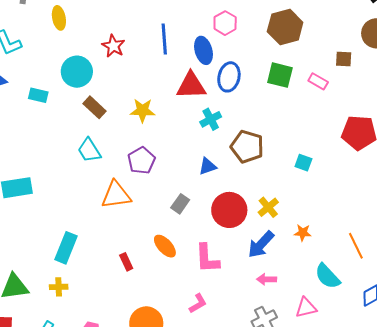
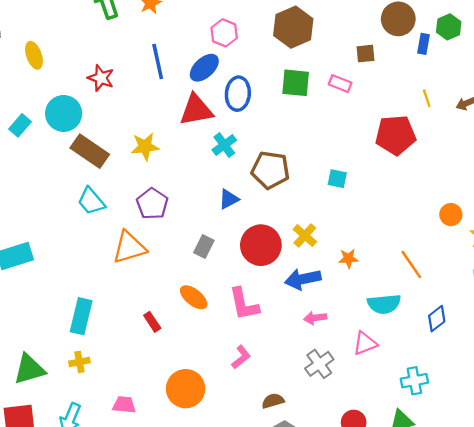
blue ellipse: (203, 50) -> (204, 68), turned 72
cyan rectangle: (38, 95) -> (20, 125), moved, turned -54
brown rectangle: (94, 107) -> (90, 151), size x1.4
blue arrow: (261, 244) -> (303, 279), turned 44
cyan semicircle: (327, 276) -> (384, 304), turned -44

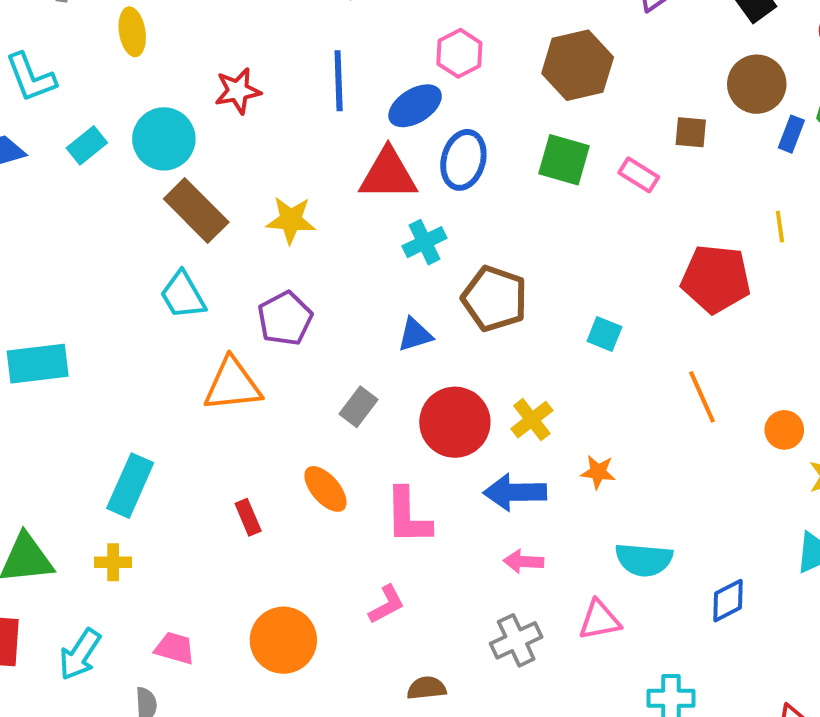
red star: (101, 78) -> (238, 91), turned 30
orange line: (411, 264) -> (702, 397), moved

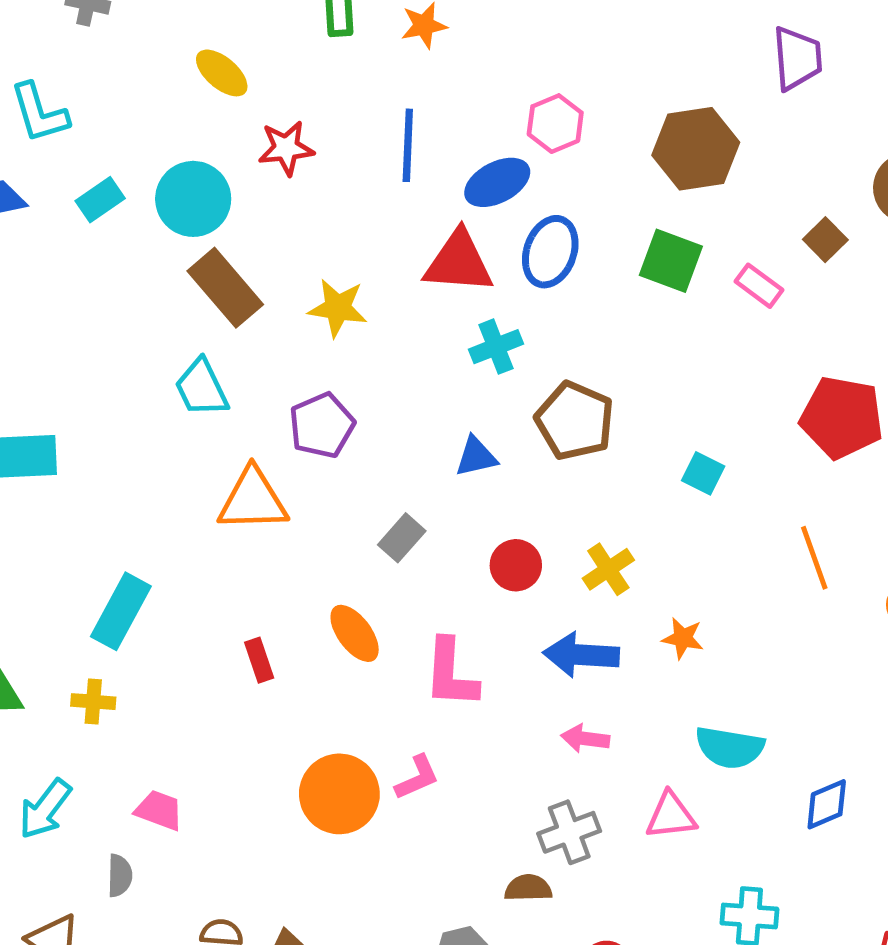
yellow ellipse: (132, 32) -> (222, 73), moved, turned -45
brown square: (691, 132) -> (825, 240), turned 36
red circle: (455, 422) -> (516, 565), size x0.6
orange circle: (283, 640) -> (339, 794), moved
brown semicircle: (427, 688) -> (528, 888), moved

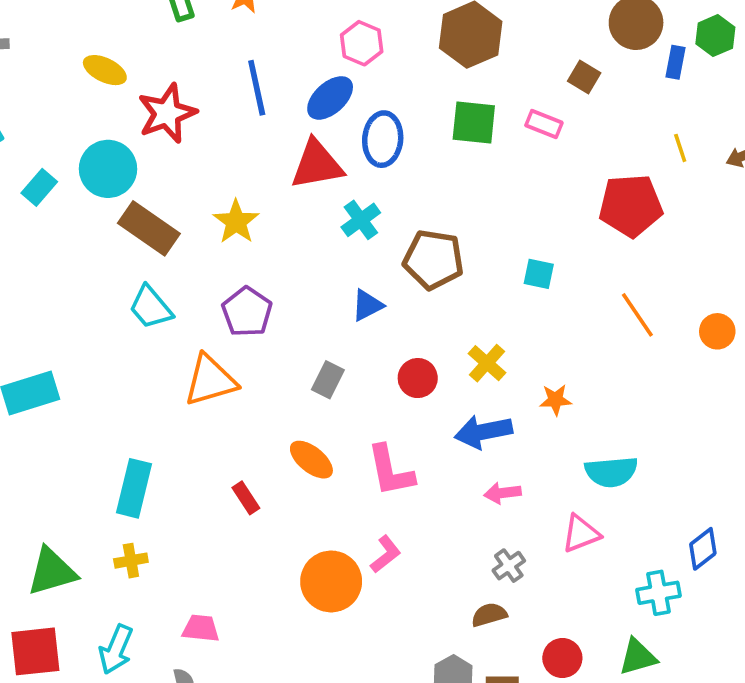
red star: (286, 148) -> (167, 113), size x1.4
yellow star: (338, 308) -> (236, 222), turned -30
blue diamond: (827, 804) -> (703, 549), moved
gray cross: (569, 832) -> (509, 566), size x0.7

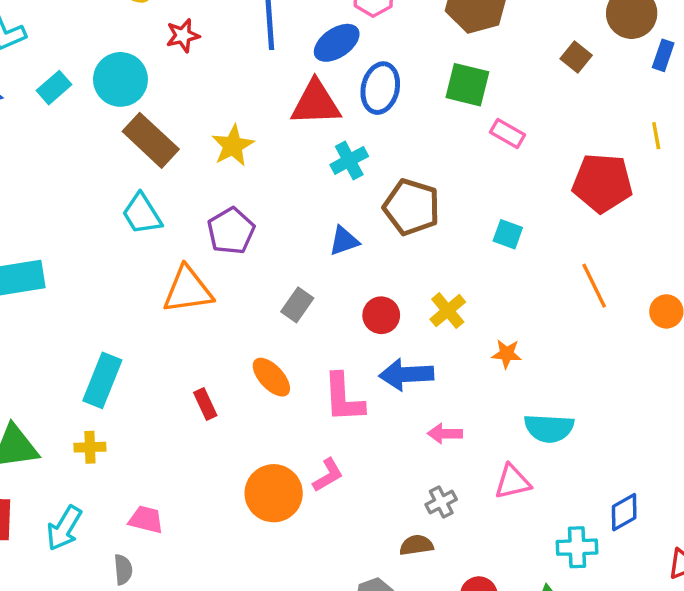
red star: (167, 113) -> (183, 36), size x0.6
pink rectangle: (544, 124) -> (508, 133), moved
blue arrow: (483, 432) -> (406, 375), moved

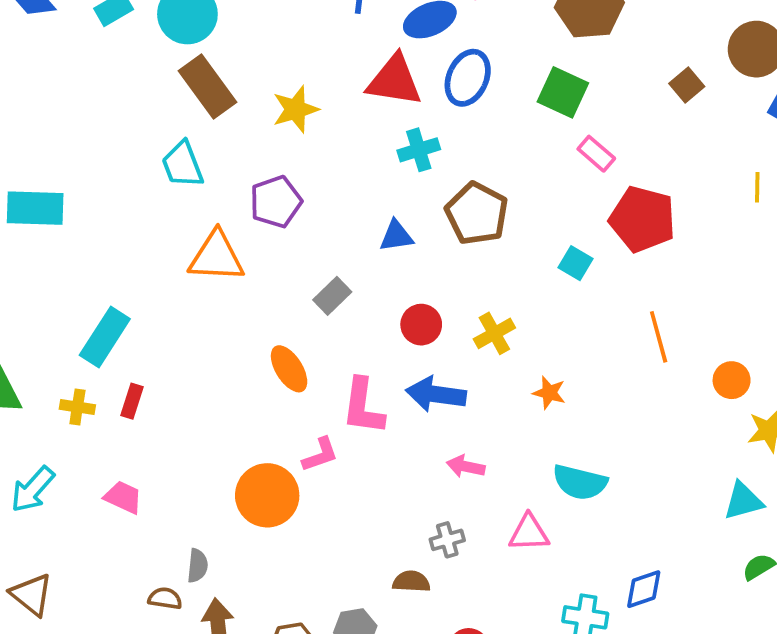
red pentagon: (602, 183) -> (643, 219), moved
red rectangle: (205, 404) -> (132, 401), moved, turned 32
pink L-shape: (328, 475) -> (320, 455), moved
gray semicircle: (123, 570) -> (198, 566), moved

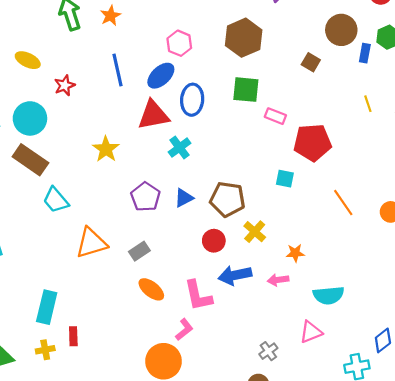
brown rectangle: (207, 87) -> (30, 160), moved
purple pentagon: (276, 202) -> (145, 197), moved
brown pentagon: (477, 213) -> (227, 199), moved
gray rectangle: (332, 296) -> (139, 251), moved, turned 30
pink arrow: (466, 466) -> (278, 280), moved

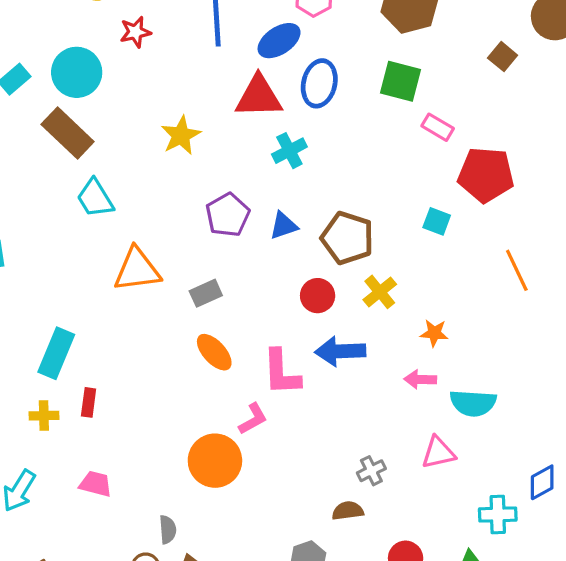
pink arrow: (278, 280) -> (420, 379), moved

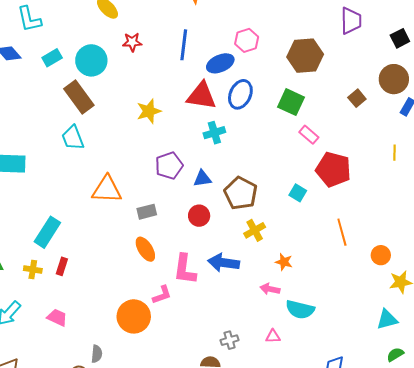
cyan trapezoid: (95, 198) -> (73, 138), moved
red circle: (318, 296) -> (199, 216), moved
pink triangle: (438, 453) -> (273, 336), size x0.7

